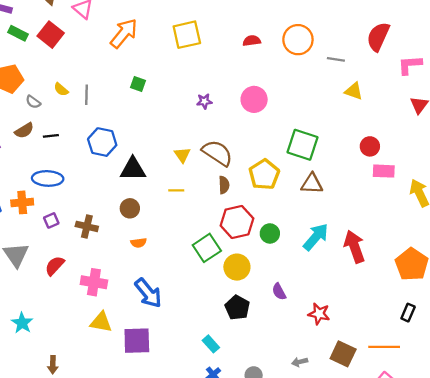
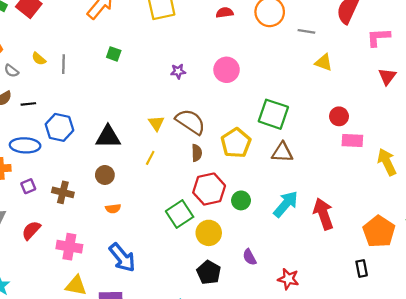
blue hexagon: (102, 142) -> (59, 127), moved
yellow line: (176, 190) -> (150, 158), turned -64
black rectangle: (408, 313) -> (362, 268), moved, turned -35

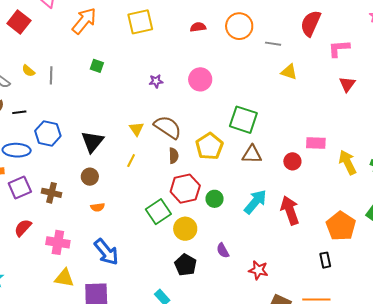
red circle: (339, 116) -> (292, 161), moved
black triangle: (108, 137) -> (92, 142), turned -50
purple square: (28, 186) -> (20, 187), size x1.6

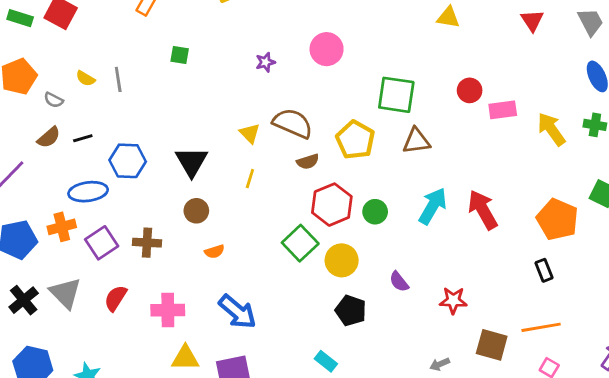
brown semicircle: (174, 156) -> (308, 162), turned 84
red circle: (292, 161) -> (470, 90), moved

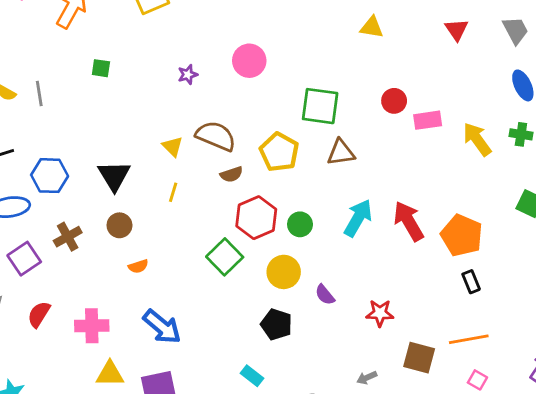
orange pentagon: (557, 219) -> (462, 235), moved
brown cross: (147, 243) -> (68, 237), moved, turned -32
yellow circle: (342, 260) -> (284, 272), moved

